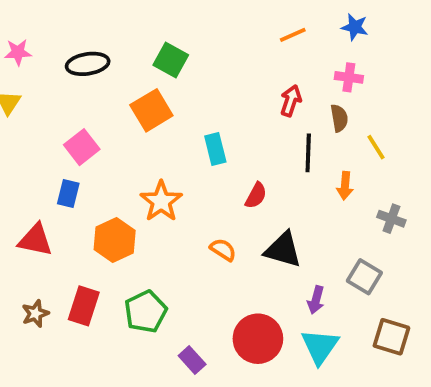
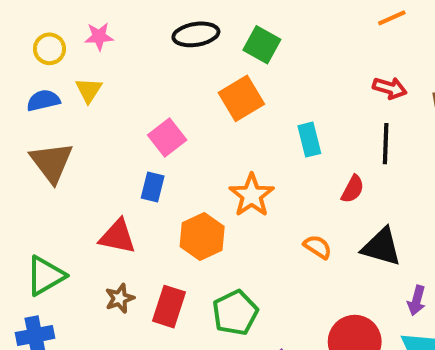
black ellipse: (88, 64) -> (196, 34), moved
red arrow: (291, 101) -> (390, 88), turned 88
black line: (308, 153) -> (386, 144), moved
brown star: (35, 314) -> (120, 298), moved

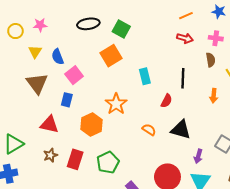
red arrow: (390, 88) -> (185, 38), moved
blue semicircle: (43, 100) -> (58, 57), moved, turned -98
brown triangle: (52, 162) -> (37, 83), moved

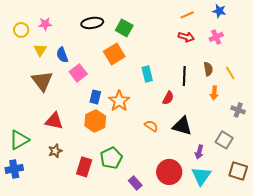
pink cross: (216, 38) -> (216, 37), turned -32
brown semicircle: (211, 60) -> (208, 69), moved
blue rectangle: (67, 100) -> (95, 97), moved
red rectangle: (75, 159) -> (84, 167), moved

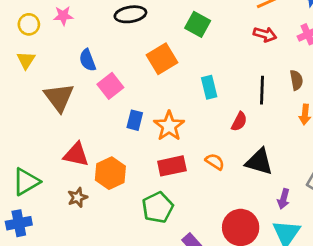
green square: (124, 28) -> (198, 24), moved
yellow triangle: (40, 50) -> (26, 60), moved
orange hexagon: (95, 121) -> (110, 173), moved
red rectangle: (84, 167) -> (172, 166), moved, turned 60

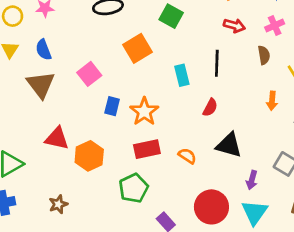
blue semicircle: (88, 60) -> (43, 50), moved
brown semicircle: (296, 80) -> (264, 55), moved
black line: (262, 90) -> (217, 63), moved
orange semicircle: (215, 162) -> (187, 156), moved
brown star: (78, 197) -> (58, 204), moved

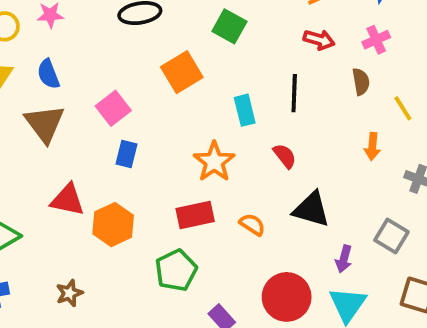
blue rectangle: (112, 106) -> (127, 154), moved
red semicircle: (210, 107) -> (285, 156), turned -66
orange star: (144, 112) -> (214, 162), moved

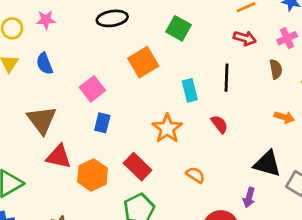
brown triangle: (45, 124) -> (42, 120), moved
orange arrow: (372, 146) -> (284, 117), turned -78
black triangle: (311, 209) -> (267, 164), moved
red rectangle: (195, 215) -> (138, 167), moved, turned 56
purple arrow: (344, 259) -> (249, 198), moved

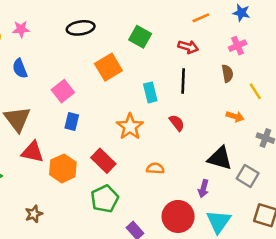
red arrow: (245, 38) -> (188, 47), moved
orange semicircle: (195, 175) -> (155, 168), turned -30

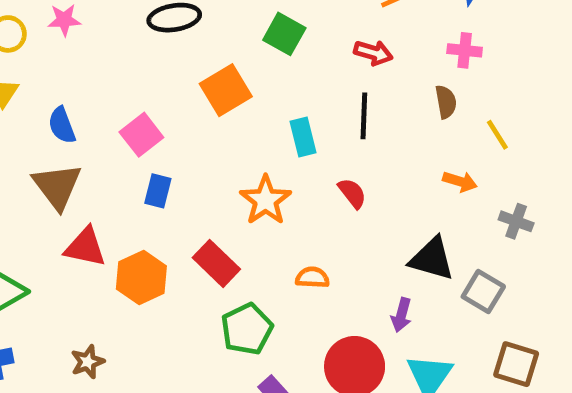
pink cross: (238, 46) -> (465, 50), turned 30
blue semicircle: (20, 68) -> (62, 125), moved
green pentagon: (105, 199) -> (247, 329), moved

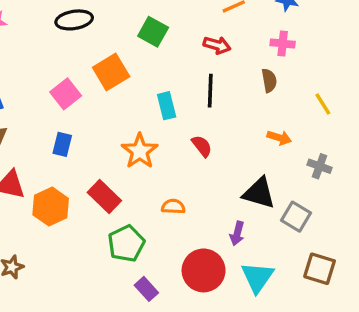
pink square: (141, 135) -> (66, 94), moved
yellow line: (497, 135) -> (323, 104), moved

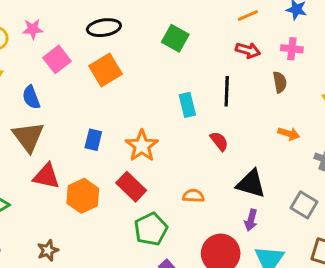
red arrow: (217, 45) -> (248, 50), moved
orange square: (111, 72) -> (105, 70), moved
pink square: (66, 94) -> (57, 59), moved
orange star: (140, 151) -> (142, 146), moved
black triangle: (259, 193) -> (251, 184), moved

